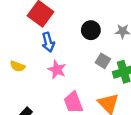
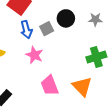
gray square: (103, 61) -> (47, 29), moved, turned 32

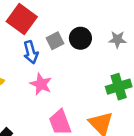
gray square: (47, 29) -> (55, 41), moved

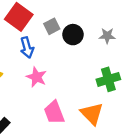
gray square: (55, 41) -> (52, 26), moved

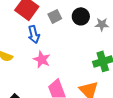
black circle: (73, 35) -> (81, 16), moved

